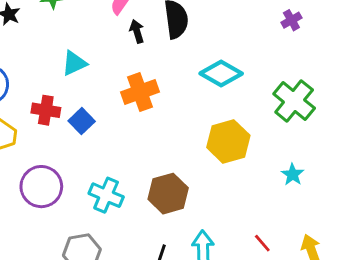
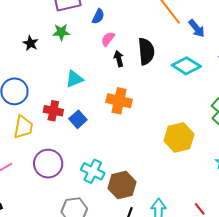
cyan diamond: (221, 74) -> (186, 66), moved
orange cross: (140, 92) -> (119, 101), turned 30
brown hexagon: (168, 194) -> (122, 185), moved

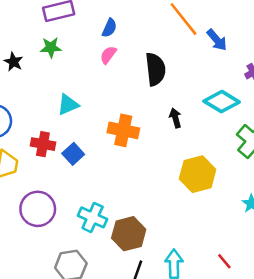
blue semicircle: (98, 16) -> (109, 28), moved
black arrow: (119, 59) -> (175, 118), moved
cyan diamond: (186, 66) -> (222, 102), moved

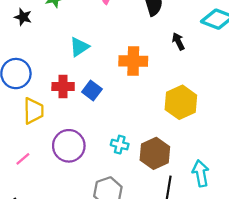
yellow hexagon: (198, 174) -> (181, 102), moved
cyan cross: (93, 217) -> (120, 145), size x0.7

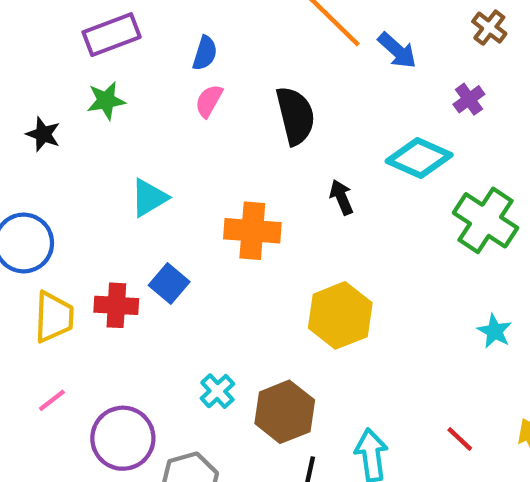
red cross: (63, 86) -> (116, 305), moved
cyan cross: (120, 145) -> (217, 391), turned 30
purple circle: (69, 146) -> (123, 438), moved
pink line: (23, 159) -> (52, 400), moved

